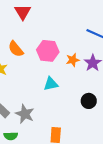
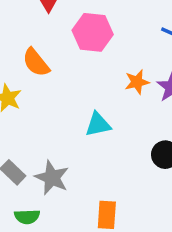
pink hexagon: (48, 51) -> (93, 32), moved

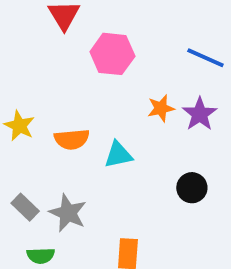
orange semicircle: (36, 62) -> (72, 139), moved, turned -56

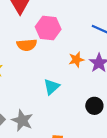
orange semicircle: (72, 139) -> (27, 45), moved
cyan triangle: (118, 155) -> (52, 87), turned -30

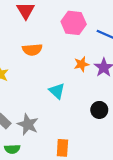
pink hexagon: (48, 28) -> (74, 23), moved
cyan triangle: (52, 87) -> (57, 91), turned -36

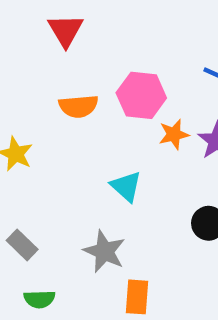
pink hexagon: (74, 23) -> (141, 95), moved
gray star: (28, 124) -> (104, 251), moved

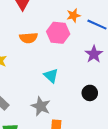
orange star: (174, 134) -> (73, 15), moved

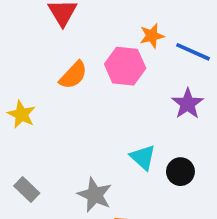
orange semicircle: (29, 38) -> (73, 75), turned -42
cyan triangle: (51, 76) -> (143, 157), moved

